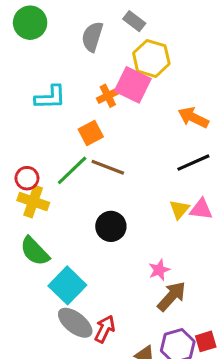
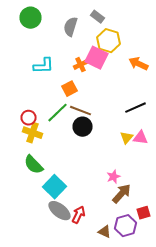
orange arrow: (193, 118) -> (138, 64), moved
black circle: (111, 226) -> (82, 127), moved
red square: (206, 341) -> (144, 213), moved

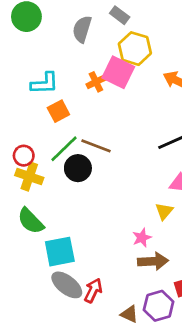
orange square: (70, 89) -> (58, 111), moved
black circle: (82, 127) -> (78, 168), moved
yellow triangle: (126, 138) -> (164, 211), moved
cyan square: (54, 187) -> (60, 252), turned 35
brown arrow: (122, 194) -> (153, 261), turned 45

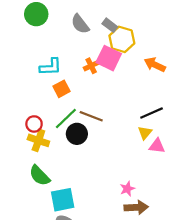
gray rectangle: (120, 15) -> (110, 25), moved
gray semicircle: (82, 29) -> (80, 24), turned -55
yellow triangle: (164, 211) -> (145, 133), moved

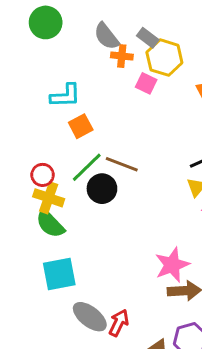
pink square: (109, 58) -> (146, 83), size x0.6
orange cross: (91, 66) -> (122, 56), moved, turned 32
green semicircle: (40, 176) -> (50, 224), moved
pink star: (127, 189) -> (172, 265), size x1.6
cyan square: (63, 200) -> (59, 274), moved

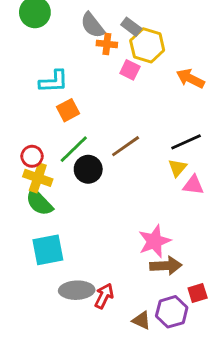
brown line: (122, 164) -> (126, 146), moved, turned -56
gray ellipse: (90, 317) -> (77, 290), turned -40

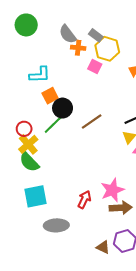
black circle: (88, 169) -> (63, 108), moved
yellow cross: (38, 178) -> (28, 144), turned 30
red arrow: (104, 296) -> (84, 199), moved

